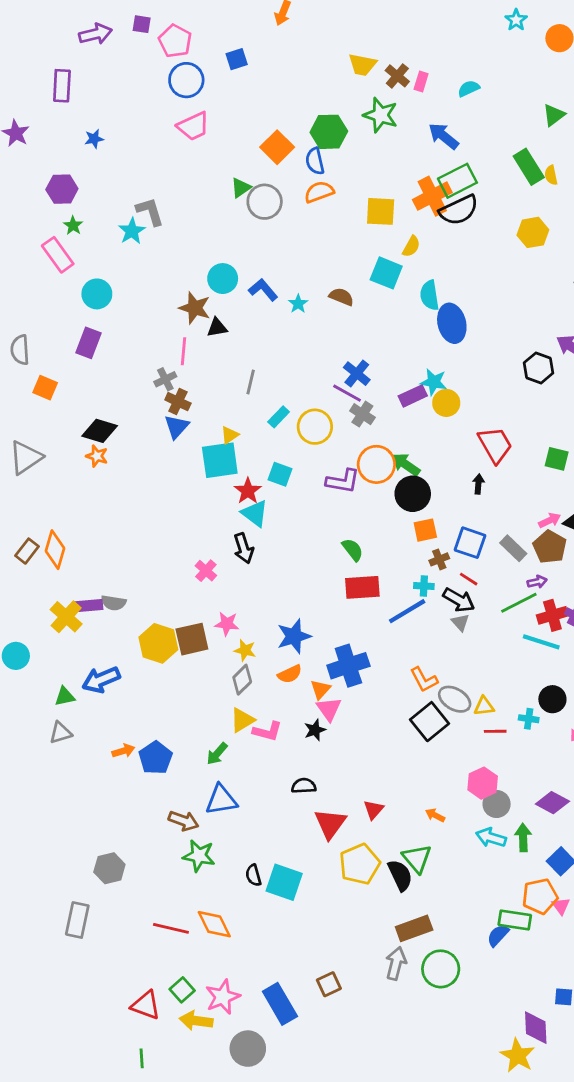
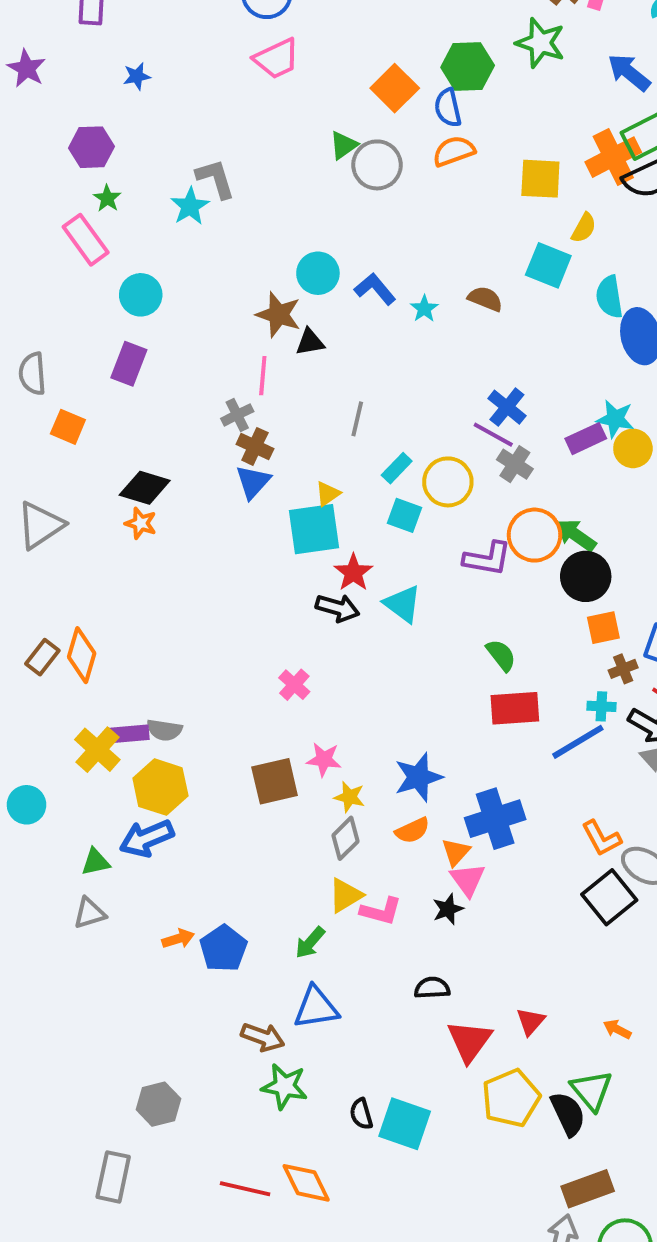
cyan square: (280, 474) -> (405, 515), moved
cyan triangle: (255, 513) -> (403, 604), moved
black arrow: (244, 548) -> (338, 608), moved, turned -56
yellow hexagon: (158, 643) -> (160, 787), moved

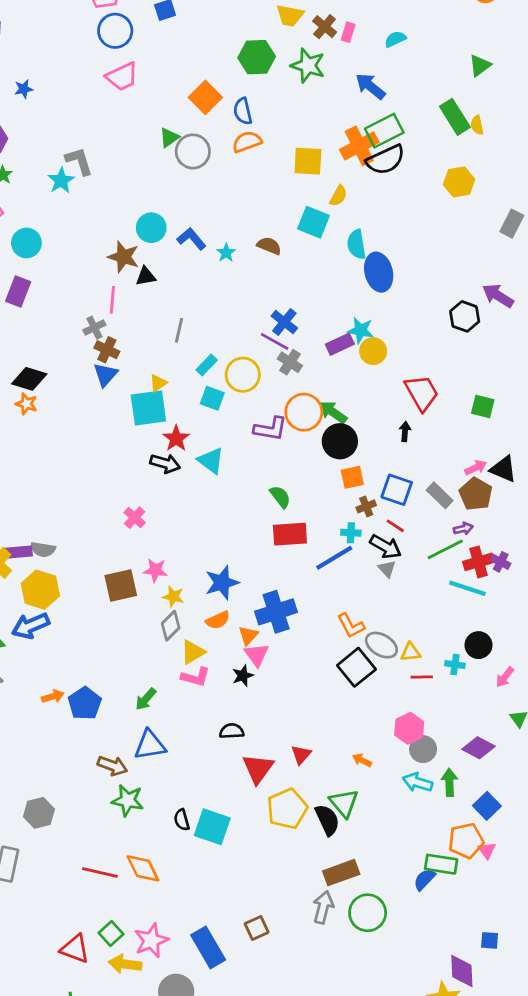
green hexagon: (468, 66) -> (257, 57), moved
yellow triangle: (345, 895) -> (193, 652), moved

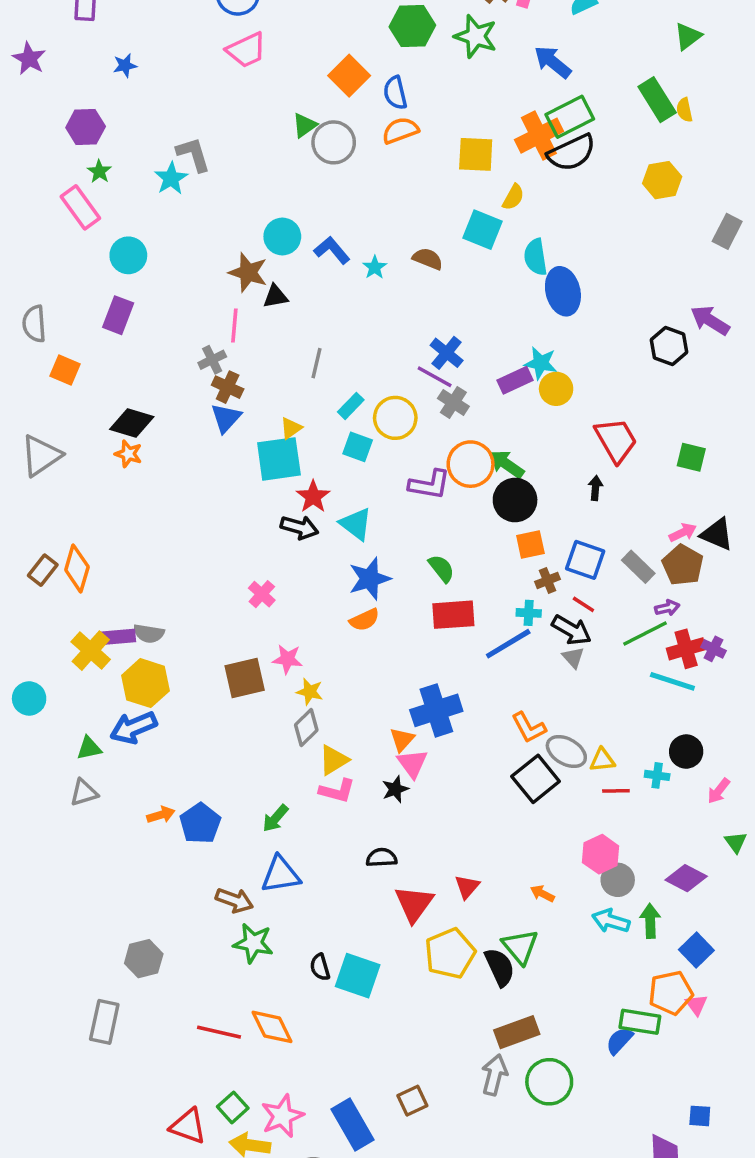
blue star: (222, 583) -> (370, 579), moved
orange semicircle: (218, 620) -> (364, 620), moved

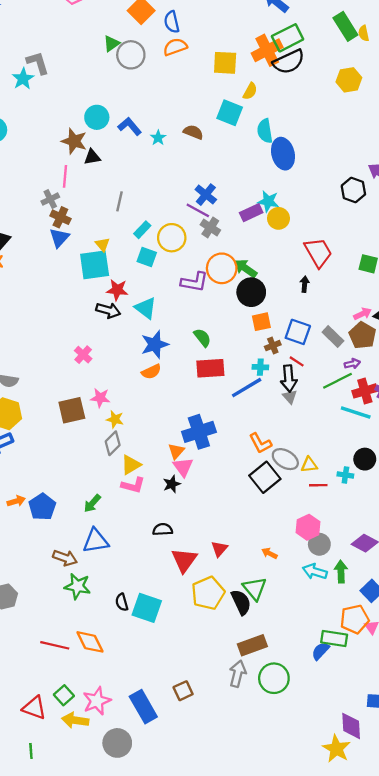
yellow triangle: (291, 428) -> (102, 244), turned -35
red star: (313, 497) -> (117, 290), turned -30
black arrow: (571, 630) -> (289, 378), turned 55

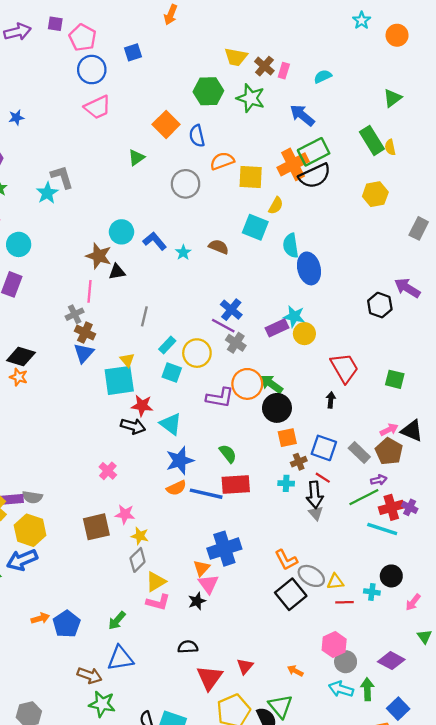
orange semicircle: (175, 47) -> (222, 161), moved
gray circle: (131, 55) -> (186, 184), moved
blue line: (247, 388) -> (206, 494), moved, turned 44

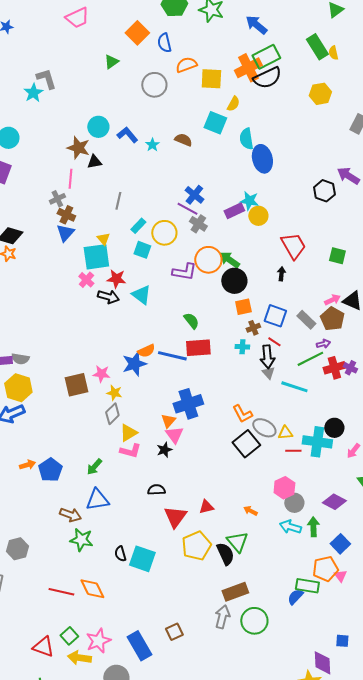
blue star: (180, 461) -> (134, 364), moved
pink cross: (108, 471) -> (86, 280), moved
cyan line: (382, 529) -> (294, 387), moved
cyan cross: (372, 592) -> (317, 442), size x2.0
red triangle: (245, 666) -> (206, 507), turned 35

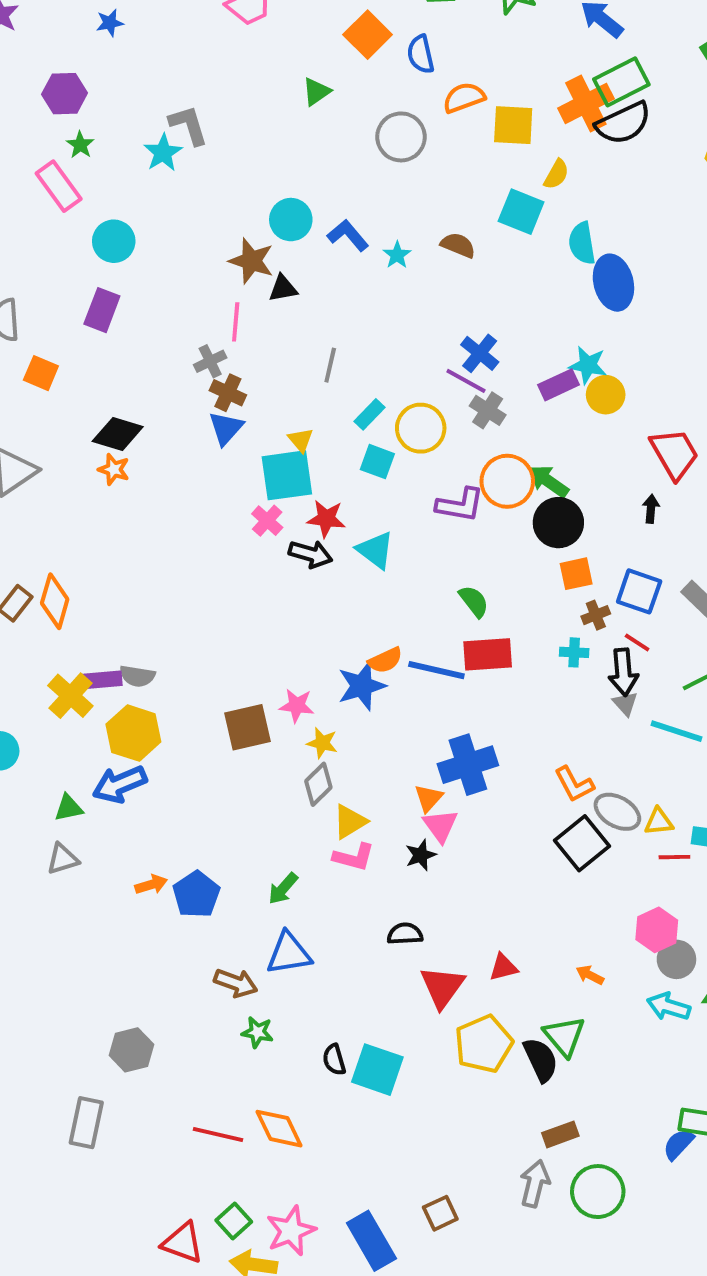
green star: (81, 540) -> (257, 1032), size x0.7
brown rectangle: (235, 592) -> (560, 1134), size x0.7

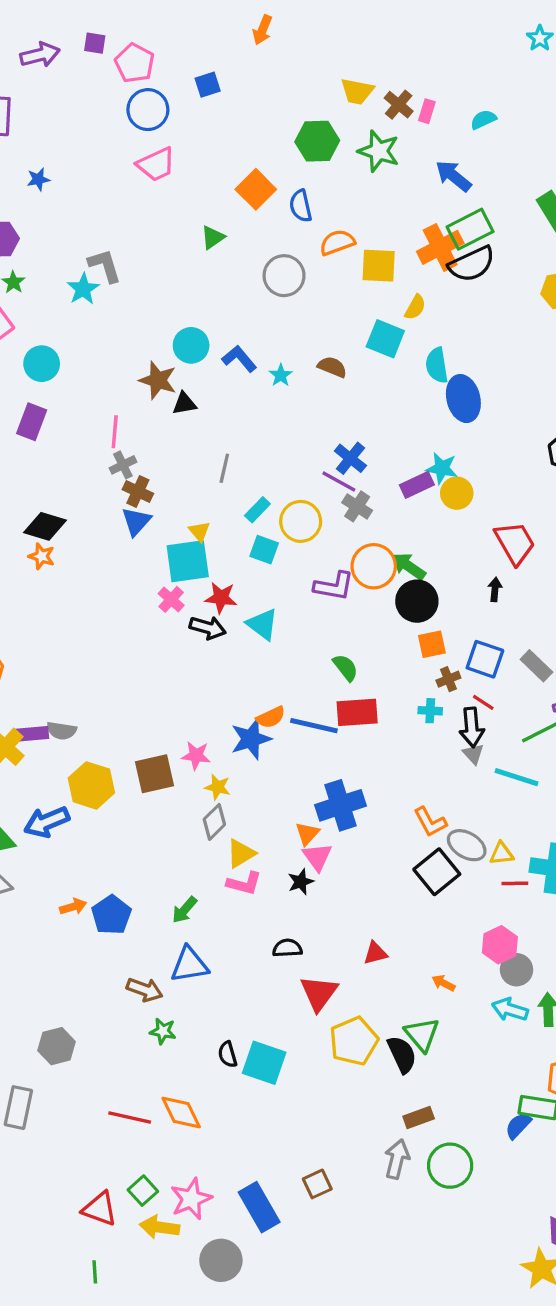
pink line: (236, 322) -> (115, 432), moved
yellow hexagon: (133, 733) -> (91, 785), moved
red triangle: (503, 967) -> (375, 953), moved

